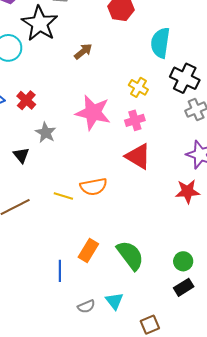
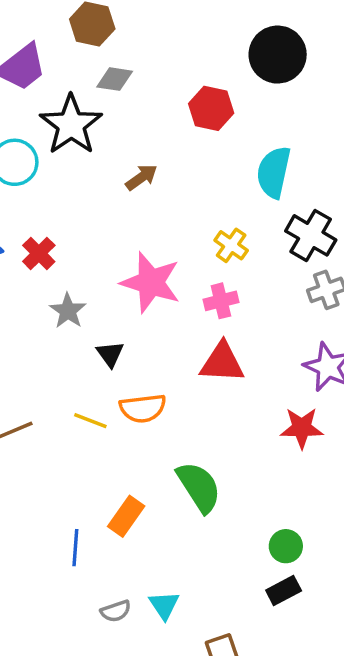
black triangle: (21, 155) -> (110, 354), moved
red triangle: (138, 156) -> (222, 363), turned -32
green semicircle: (130, 255) -> (199, 487), moved

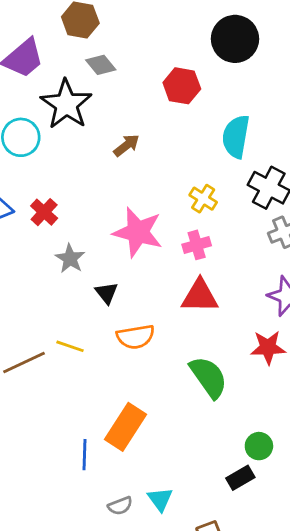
gray diamond: (115, 79) -> (101, 65), turned 44
yellow line: (90, 421) -> (70, 346), moved
green semicircle: (199, 487) -> (209, 377), moved
orange rectangle: (126, 516) -> (125, 427), size x1.4
black rectangle: (284, 590) -> (240, 478), moved

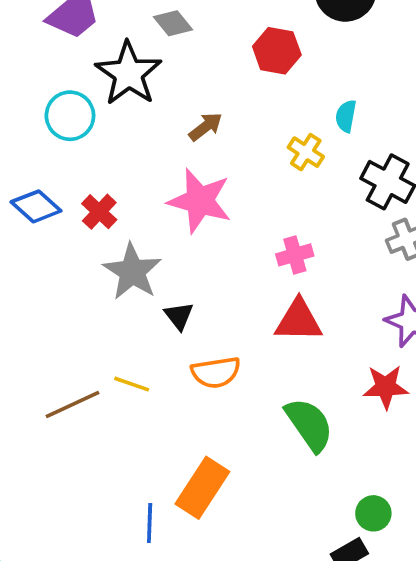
cyan semicircle: (236, 137) -> (346, 116), size x0.6
yellow cross: (203, 199) -> (306, 152), moved
pink star: (138, 232) -> (200, 201), moved
gray star: (70, 259) -> (132, 272), size x1.5

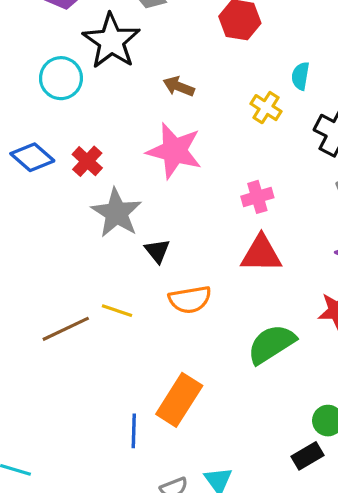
brown arrow: (206, 127) -> (179, 86), turned -120
green semicircle: (309, 425) -> (271, 344), turned -87

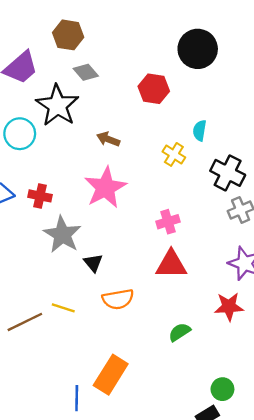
pink star: (174, 151) -> (105, 188), turned 30
red cross: (87, 161) -> (40, 196), turned -30
green semicircle: (271, 344) -> (180, 332), size x0.6

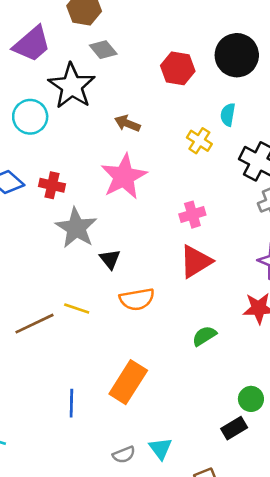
black circle: (198, 49) -> (237, 55), moved
red triangle: (171, 264) -> (196, 261), turned -32
blue line: (77, 398) -> (71, 403), moved

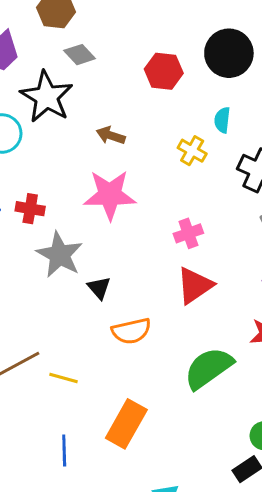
pink star: (124, 177) -> (110, 195), turned 30
yellow line: (77, 308) -> (64, 378), moved
green semicircle: (204, 336) -> (208, 368), size x1.8

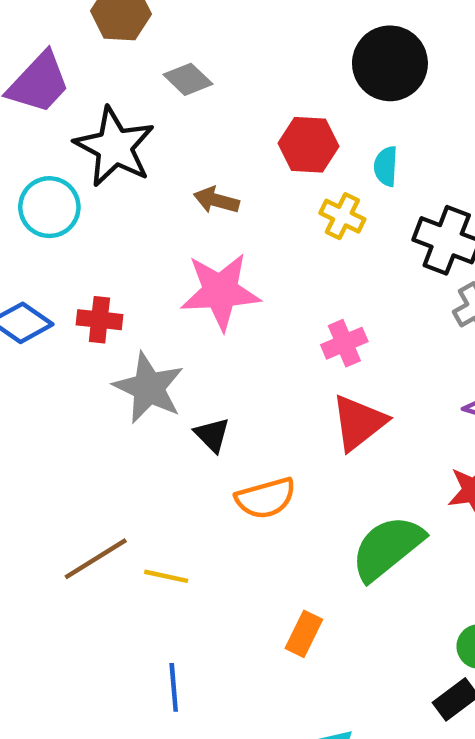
gray diamond: (80, 55) -> (188, 79), moved
red hexagon: (164, 71) -> (308, 145), moved
orange rectangle: (126, 424) -> (304, 634), moved, size x0.6

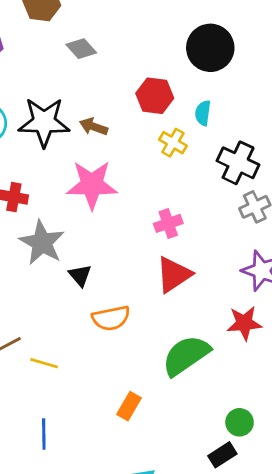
black star: (114, 147) -> (44, 122), moved, turned -30

